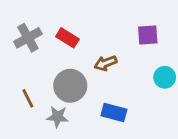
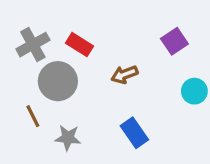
purple square: (148, 35) -> (174, 41), turned -30
gray circle: (70, 86) -> (58, 81), moved
blue rectangle: (114, 113) -> (134, 133), turned 40

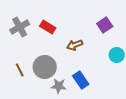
gray circle: (58, 81) -> (45, 67), moved
gray star: (68, 138) -> (59, 86), moved

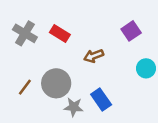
gray cross: (20, 27) -> (25, 33), turned -30
brown line: (20, 70) -> (25, 87), turned 64

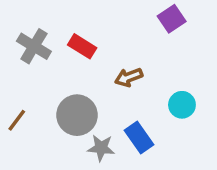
purple square: (131, 31) -> (172, 19), moved
cyan circle: (146, 68) -> (182, 105), moved
brown line: (25, 87) -> (17, 120), moved

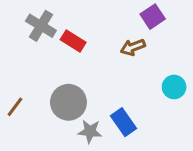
gray cross: (34, 46) -> (41, 26), moved
brown arrow: (129, 77) -> (133, 47), moved
cyan circle: (182, 105) -> (174, 87), moved

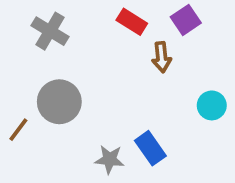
red rectangle: (73, 41) -> (132, 22), moved
brown arrow: (133, 47) -> (162, 57), turned -75
gray circle: (68, 102) -> (59, 102), moved

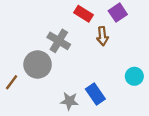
gray cross: (50, 31) -> (59, 41), moved
cyan circle: (212, 105) -> (134, 76), moved

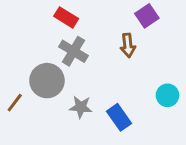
red rectangle: (84, 14) -> (66, 17), moved
gray star: (69, 101) -> (81, 107), moved

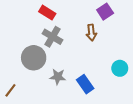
brown line: (15, 103) -> (10, 90), moved

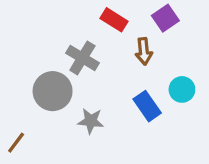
red rectangle: (47, 13) -> (114, 20), moved
cyan circle: (120, 68) -> (182, 89), moved
blue rectangle: (85, 84) -> (147, 106), moved

